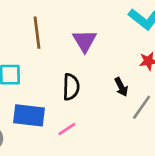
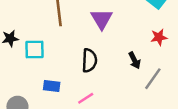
blue rectangle: (29, 115) -> (52, 86), size x0.6

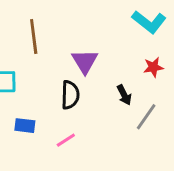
purple triangle: (102, 19) -> (85, 61), moved

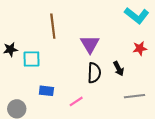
black semicircle: (70, 95) -> (94, 73), moved
gray line: (146, 117) -> (135, 96), moved, turned 48

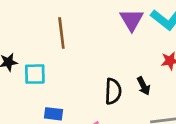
purple triangle: (90, 44) -> (132, 20), moved

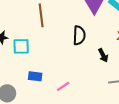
black semicircle: (113, 91) -> (79, 35), moved

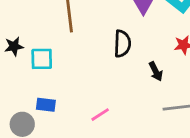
blue rectangle: (35, 76) -> (46, 105), moved

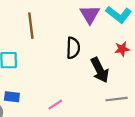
black arrow: (156, 71) -> (100, 70), size x1.6

